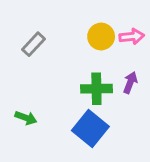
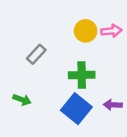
gray rectangle: (34, 44) -> (36, 54), moved
purple arrow: (130, 83) -> (113, 105), moved, turned -108

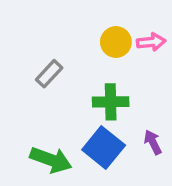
green arrow: (22, 100) -> (51, 160), moved, size x1.6
purple arrow: (113, 105) -> (153, 142), turned 60

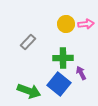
purple arrow: (153, 142) -> (81, 73), moved

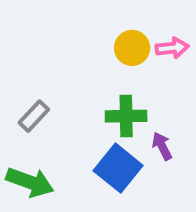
gray rectangle: (28, 42) -> (34, 116), moved
green arrow: (29, 91) -> (30, 182), moved

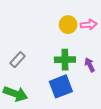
purple arrow: (162, 146) -> (90, 65), moved
blue square: (118, 168) -> (61, 86), turned 30

